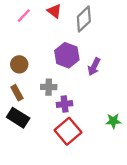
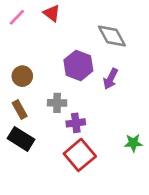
red triangle: (54, 11) -> (52, 13), moved
pink line: (24, 16) -> (17, 17), moved
gray diamond: (84, 19) -> (112, 36), moved, turned -75

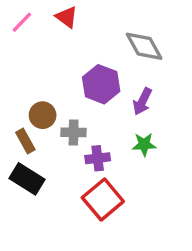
brown circle: (22, 76) -> (43, 115), moved
green star: (133, 143) -> (144, 144), moved

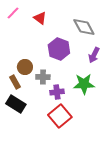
red triangle: (67, 17) -> (40, 18), moved
purple arrow: (142, 101) -> (94, 55), moved
green star: (144, 144) -> (84, 84), size x1.5

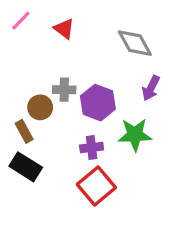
purple hexagon: (59, 49) -> (98, 103), moved
gray cross: (43, 77) -> (64, 90), moved

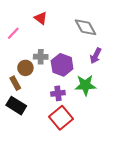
pink line: (21, 21) -> (13, 33), moved

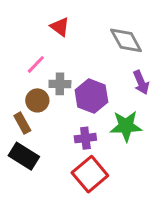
pink line: (13, 33) -> (36, 64), moved
purple arrow: (96, 56) -> (141, 82), turned -49

